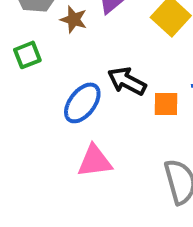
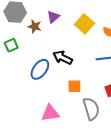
orange square: (166, 104) -> (74, 86), moved
pink triangle: (95, 161) -> (50, 113), moved

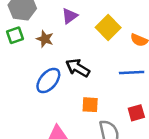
brown star: (35, 26) -> (45, 39), moved
green square: (11, 45) -> (15, 35), moved

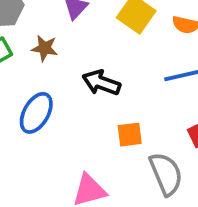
blue ellipse: (48, 81) -> (36, 113), moved

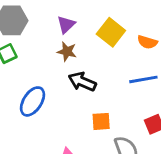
brown star: (45, 48) -> (67, 52), moved

